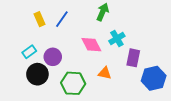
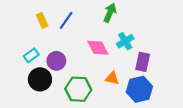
blue hexagon: (154, 78) -> (139, 89), moved

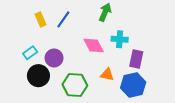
cyan cross: (125, 41) -> (120, 39), turned 35

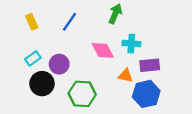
yellow rectangle: (41, 19) -> (32, 22), moved
purple rectangle: (136, 59) -> (150, 65), turned 72
orange triangle: (107, 75) -> (126, 76), moved

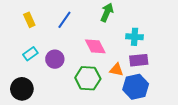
cyan cross: (131, 44) -> (135, 37), moved
black circle: (42, 84) -> (22, 89), moved
green hexagon: (82, 94) -> (88, 78), moved

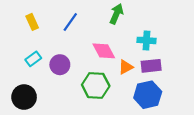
orange triangle: (116, 70) -> (126, 67), moved, turned -40

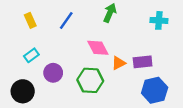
cyan cross: (146, 40) -> (159, 20), moved
purple circle: (60, 65) -> (53, 73), moved
blue hexagon: (148, 95) -> (155, 90), moved

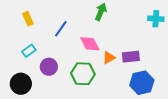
blue line: (66, 20) -> (61, 29), moved
cyan cross: (159, 20) -> (156, 19), moved

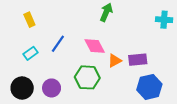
blue line: (61, 29) -> (58, 44), moved
purple circle: (49, 67) -> (52, 88), moved

